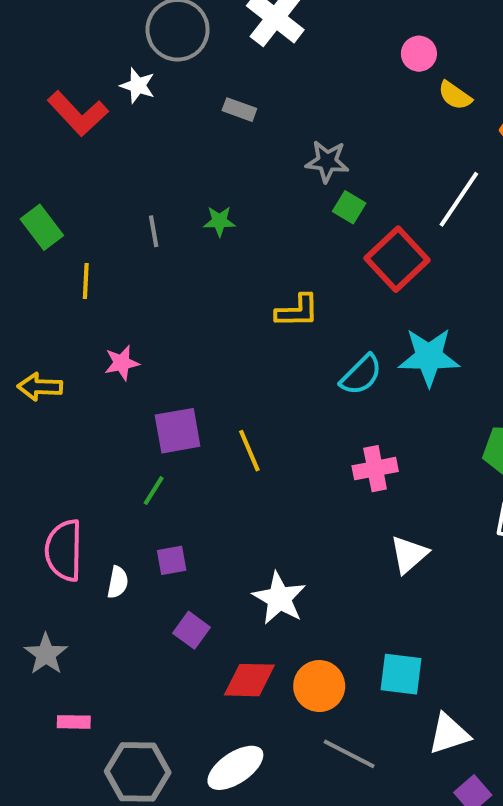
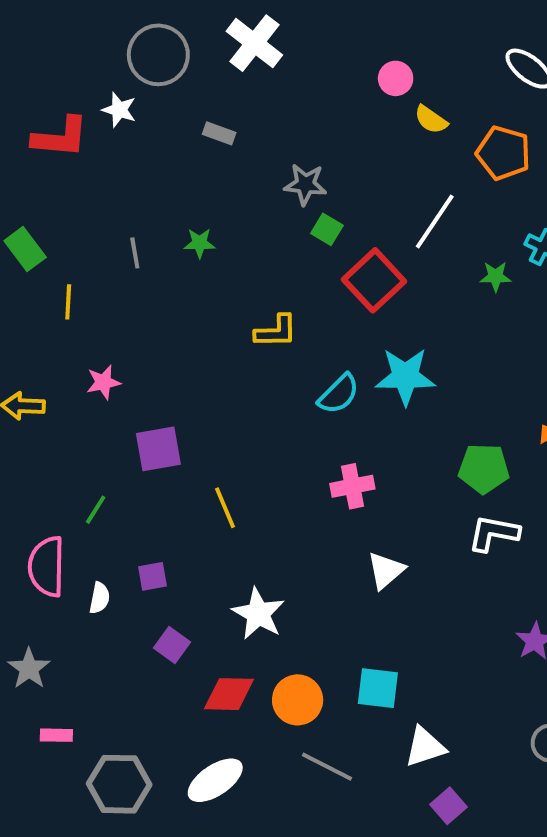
red L-shape: (78, 114) -> (60, 137), turned -42
yellow line: (249, 451) -> (225, 508), moved
green line: (154, 491) -> (96, 510), moved

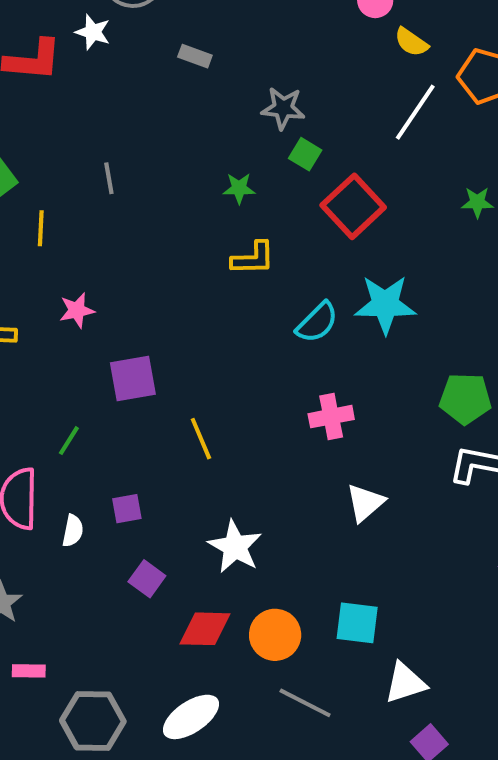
white line: (435, 222) -> (415, 112), moved
green star: (200, 243) -> (239, 188), moved

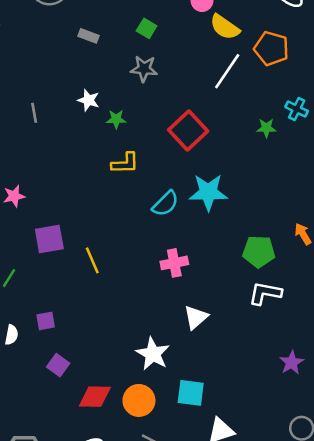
white star: (93, 32) -> (88, 100), moved
yellow semicircle: (411, 42) -> (225, 27), size x1.4
green square: (305, 154) -> (147, 28), moved
yellow line: (201, 439) -> (92, 260), moved
white star: (235, 547) -> (153, 354), moved

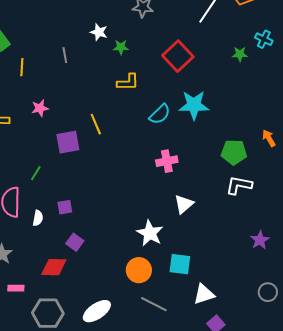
gray line: (34, 113) -> (65, 55), moved
yellow line: (92, 260) -> (96, 124), moved
red diamond: (95, 397) -> (54, 267), moved

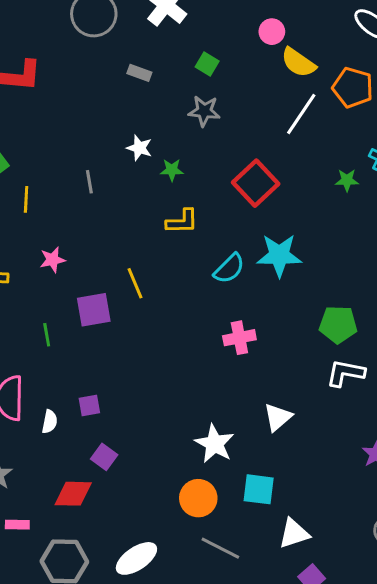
green line: (36, 173) -> (47, 335), moved, turned -42
white triangle: (184, 204) -> (278, 417), moved

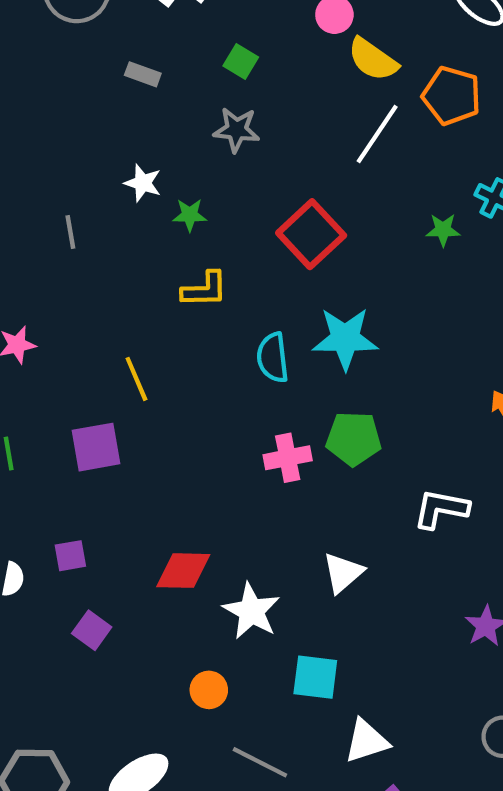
cyan semicircle: (229, 269) -> (273, 358), turned 128
purple square: (94, 310) -> (96, 447), moved
green pentagon: (338, 324) -> (354, 439), moved
red diamond: (73, 494) -> (183, 571), moved
orange circle: (198, 498) -> (209, 690), moved, size x0.7

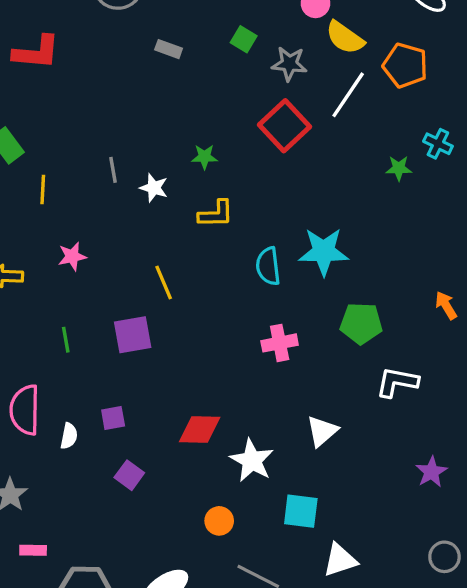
gray star: (237, 130) -> (289, 64), moved
white star: (143, 183) -> (154, 188), moved
red square: (311, 234) -> (284, 126), moved
green pentagon: (354, 439) -> (361, 323), moved

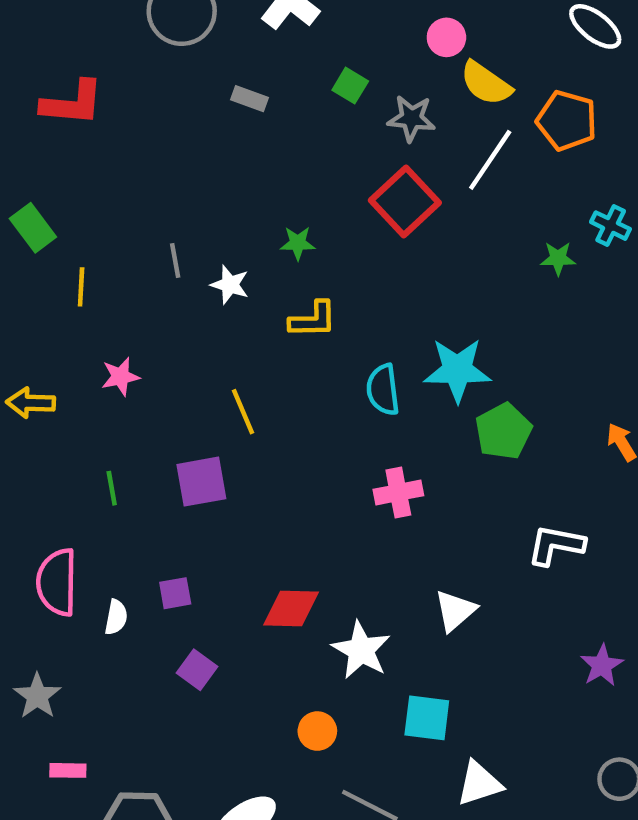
green pentagon: (361, 323) -> (503, 431), moved, turned -30

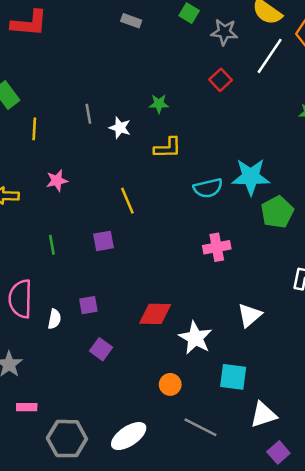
red square: (405, 201) -> (221, 80), size x0.6
cyan semicircle: (383, 390) -> (208, 188), turned -96
purple square: (201, 482) -> (103, 241), size x0.7

